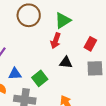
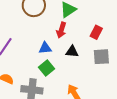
blue triangle: (15, 74) -> (45, 48), moved

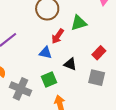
red arrow: (61, 30) -> (58, 36), moved
green square: (46, 68) -> (49, 79), moved

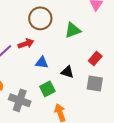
red arrow: (58, 36) -> (26, 44), moved, turned -140

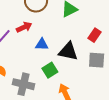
black triangle: (67, 72) -> (68, 51), size x1.5

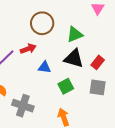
black triangle: (68, 51) -> (74, 59), moved
green square: (50, 70) -> (66, 86), moved

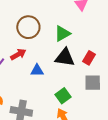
green square: (66, 86) -> (63, 96), moved

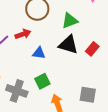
gray square: (93, 83) -> (88, 95), moved
green square: (63, 96) -> (42, 81), moved

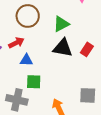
blue triangle: (39, 53) -> (26, 60), moved
green square: (42, 81) -> (34, 82), moved, turned 35

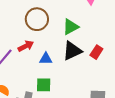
black triangle: (63, 48) -> (72, 51), turned -35
blue triangle: (26, 60) -> (46, 59), moved

